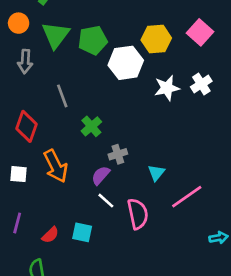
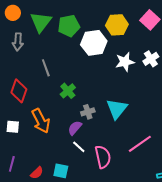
cyan triangle: (156, 173) -> (117, 109), moved, size x1.6

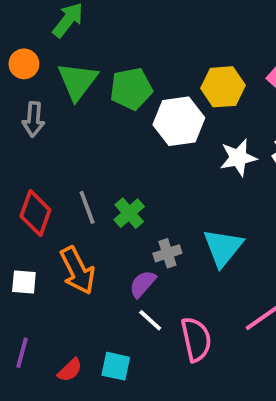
gray line: (46, 68) -> (87, 207), moved

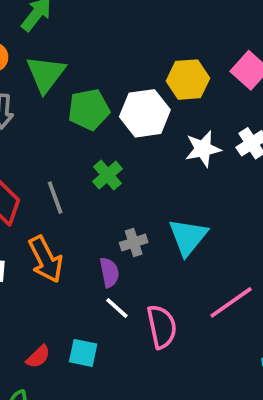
green pentagon: (131, 89) -> (89, 110), moved
green cross: (129, 213) -> (107, 175), moved
purple semicircle: (143, 284) -> (109, 272), turned 128

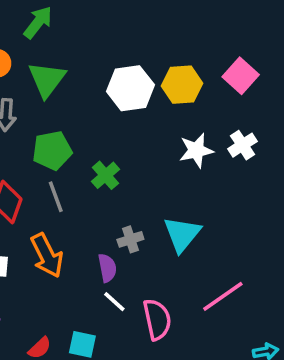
green pentagon: (89, 110) -> (52, 150), moved
white hexagon: (145, 113) -> (130, 88), moved

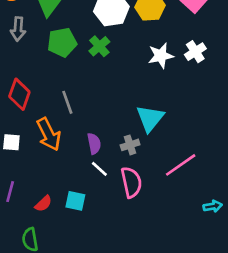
green pentagon: (52, 150) -> (62, 42), moved
green cross: (106, 175) -> (99, 46), moved
gray line: (56, 197) -> (67, 102), moved
gray cross: (130, 239) -> (130, 145), moved

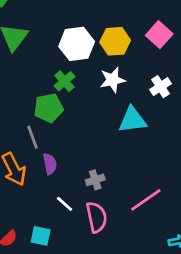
green pentagon: (62, 42) -> (49, 108), moved
white star: (161, 56) -> (113, 80), moved
cyan triangle: (150, 118) -> (133, 120), moved, turned 44
purple semicircle: (94, 144) -> (50, 164), moved

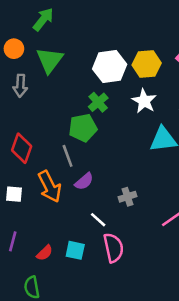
white star: (113, 80) -> (144, 101), turned -30
purple semicircle: (50, 164) -> (84, 181), turned 60
pink semicircle: (97, 217) -> (113, 248), moved

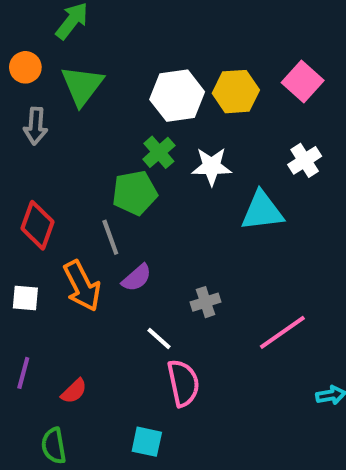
white star: (144, 101) -> (212, 166), moved, turned -30
cyan square: (75, 250) -> (147, 442), moved

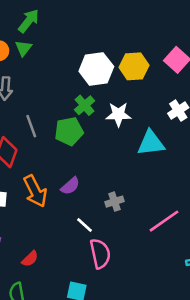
green triangle: (82, 86) -> (23, 48), moved, size x0.6
gray line: (110, 237) -> (31, 126), moved

